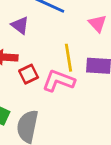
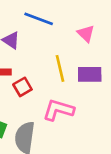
pink L-shape: (59, 81) -> (58, 110), moved

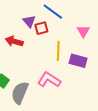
red square: (22, 87) -> (41, 28), moved

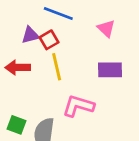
purple triangle: (29, 21) -> (30, 35), turned -48
yellow line: (58, 51) -> (57, 67), moved

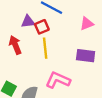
pink triangle: (106, 28) -> (87, 24), turned 48
red arrow: (18, 68) -> (15, 45), turned 60

